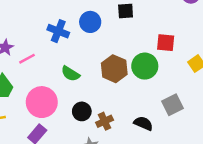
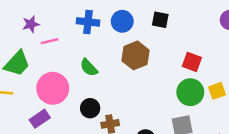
blue cross: (58, 31) -> (88, 22), turned -30
green circle: (145, 66) -> (190, 92), moved
brown hexagon: (114, 69) -> (136, 55), moved

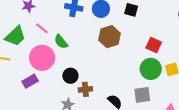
pink line: (49, 41) -> (42, 28), moved, turned 48
green semicircle: (89, 68) -> (61, 42), moved

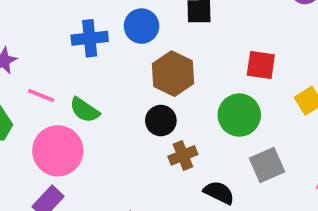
green circle: (151, 69) -> (239, 115), moved
black circle: (70, 76) -> (161, 121), moved
brown cross: (85, 89) -> (183, 155), moved

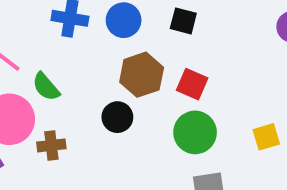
red square: (261, 65) -> (192, 84), moved
brown cross: (183, 155) -> (51, 145), moved

